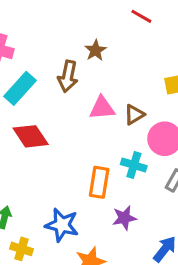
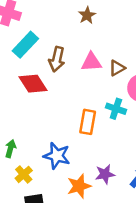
brown arrow: (68, 76) -> (57, 59), moved
purple star: (124, 218) -> (105, 174), moved
yellow cross: (21, 249) -> (24, 174), turned 30

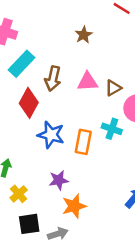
red diamond: (33, 84) -> (29, 103), turned 60
blue star: (57, 156) -> (51, 135), moved
purple star: (105, 174) -> (59, 180), moved

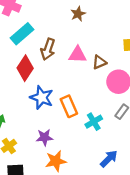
cyan cross: (112, 129) -> (94, 122), moved, turned 35
orange rectangle: (83, 142) -> (69, 106), turned -40

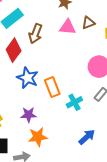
pink triangle: (78, 55) -> (68, 27), moved
brown triangle: (99, 62) -> (88, 23), moved

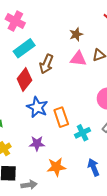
orange star: (38, 137) -> (56, 167), moved
blue arrow: (87, 137) -> (94, 167), turned -72

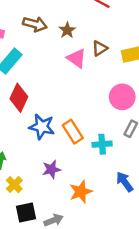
pink triangle: (78, 59) -> (76, 58), turned 42
brown arrow: (46, 64) -> (35, 24), moved, turned -84
cyan cross: (83, 133) -> (102, 144), turned 35

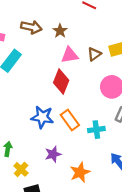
brown triangle: (100, 48) -> (94, 54), moved
pink triangle: (76, 58) -> (70, 55), turned -42
red diamond: (19, 98) -> (61, 81), moved

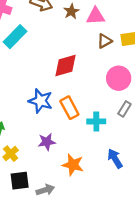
pink triangle: (70, 55) -> (96, 16), moved
red diamond: (61, 81) -> (65, 65), turned 45
orange star: (80, 172) -> (73, 165), turned 30

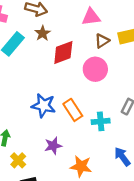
brown star: (71, 11) -> (43, 33), moved
red diamond: (65, 65) -> (63, 53), moved
pink circle: (119, 78) -> (95, 69), moved

